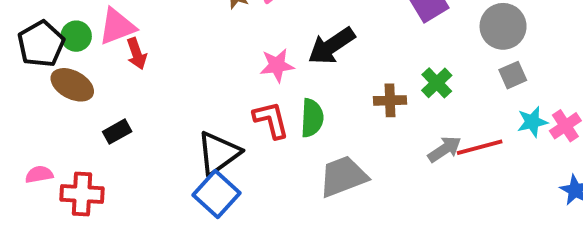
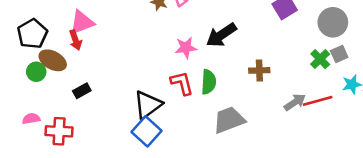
green circle: (76, 36) -> (36, 72), moved
red arrow: (137, 54) -> (75, 40), moved
green cross: (437, 83) -> (320, 59), moved

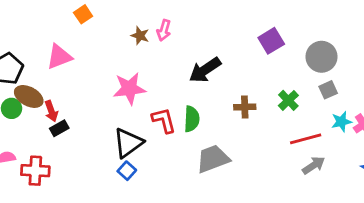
red arrow: (75, 40) -> (51, 111), moved
pink star: (186, 48) -> (129, 89), moved, size x1.4
green cross: (320, 59) -> (288, 100), moved
gray arrow: (295, 102) -> (314, 165), moved
blue square: (146, 131) -> (127, 171), size x0.6

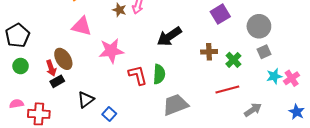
pink triangle: (59, 57) -> (82, 26), moved, turned 35
brown ellipse: (29, 96) -> (63, 59), moved, turned 30
brown cross: (245, 107) -> (209, 52), moved
red line: (306, 139) -> (227, 89), moved
black triangle: (128, 143) -> (86, 100), moved, size x0.7

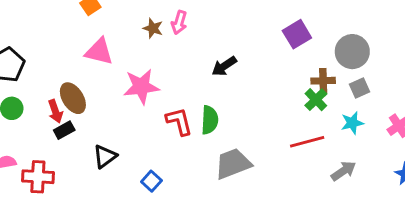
black arrow: (169, 36) -> (224, 66), size x0.7
brown cross: (209, 52) -> (323, 81), moved
cyan star: (274, 76) -> (352, 123), moved
blue square: (109, 114) -> (151, 181), moved

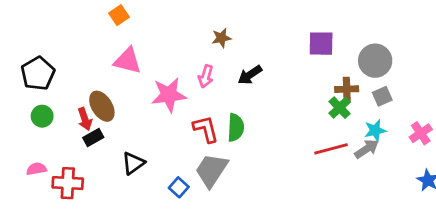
pink arrow: (179, 22) -> (206, 76), moved
brown star: (153, 28) -> (221, 38), moved, turned -30
purple square: (297, 34) -> (321, 44), turned 32
gray trapezoid: (233, 164) -> (211, 170), moved, turned -36
gray arrow: (344, 171) -> (367, 149), moved

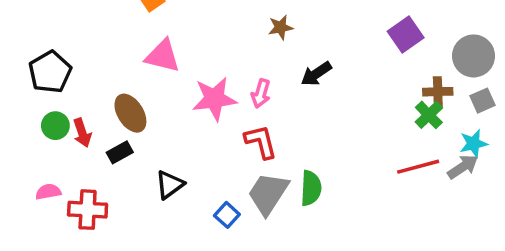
purple square: (321, 44) -> (406, 34), turned -36
pink arrow: (206, 76) -> (261, 93), moved
red arrow: (85, 119) -> (82, 133), moved
green semicircle: (236, 128) -> (311, 188), moved

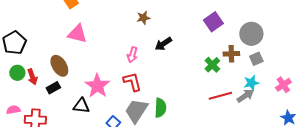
pink star: (214, 99) -> (97, 86), moved, turned -30
green cross: (429, 115) -> (212, 65), moved
black triangle: (170, 185) -> (81, 106), turned 42

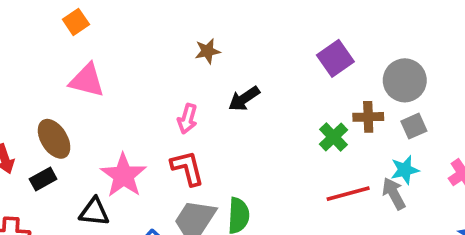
gray arrow: (245, 96) -> (394, 194), turned -84

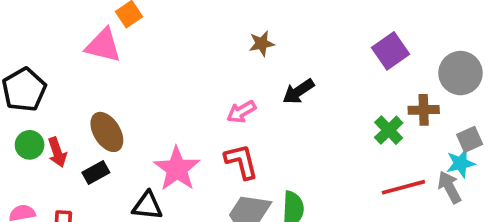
pink triangle: (87, 80) -> (103, 45), moved
pink arrow: (187, 119) -> (241, 112), turned 44
gray square: (414, 126) -> (470, 139), moved

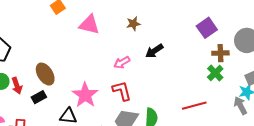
pink triangle: (103, 45) -> (89, 25), moved
brown cross: (424, 110) -> (220, 53), moved
green cross: (389, 130) -> (215, 73), moved
red line: (403, 187) -> (194, 106), moved

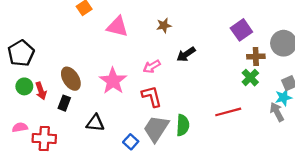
pink star: (85, 95) -> (113, 81), moved
black rectangle: (39, 97) -> (64, 103), turned -40

